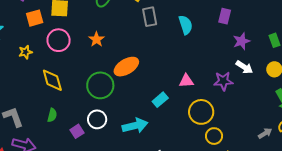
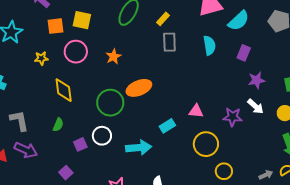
cyan semicircle: (186, 25) -> (209, 45), moved
yellow circle: (214, 136) -> (224, 171), moved

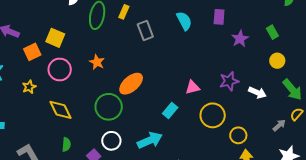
yellow rectangle: (163, 19) -> (124, 12), moved
yellow square: (82, 20) -> (55, 38), turned 30
white arrow: (255, 106) -> (257, 93), moved

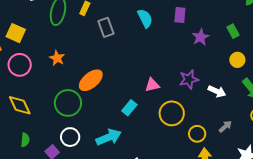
gray arrow: (279, 125) -> (225, 126), moved

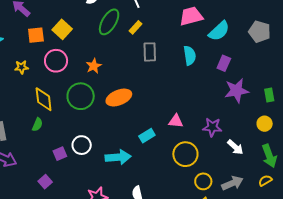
purple star: (201, 37) -> (237, 91), size x1.4
green circle: (68, 103) -> (81, 96), moved
gray arrow: (225, 126) -> (232, 183), size x1.5
green semicircle: (25, 140) -> (37, 125), moved

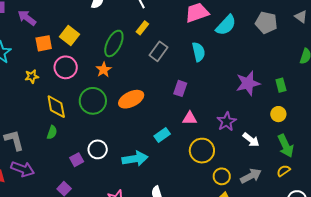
green ellipse: (109, 22) -> (114, 43), moved
gray rectangle: (150, 52) -> (158, 51), turned 42
purple rectangle: (224, 63) -> (180, 88), moved
purple star: (212, 127) -> (227, 122), turned -30

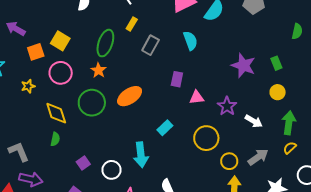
purple star: (248, 83) -> (243, 66), turned -30
pink triangle: (190, 118) -> (197, 97), moved
green arrow: (286, 146) -> (289, 123), turned -140
white circle: (98, 149) -> (112, 170), moved
cyan arrow: (135, 159) -> (141, 155), turned 100

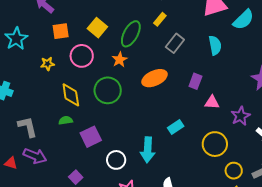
yellow square: (60, 41) -> (97, 28), moved
orange ellipse: (130, 96) -> (155, 78), moved
green semicircle: (55, 139) -> (66, 120), turned -120
purple square: (83, 163) -> (91, 137), moved, size x1.5

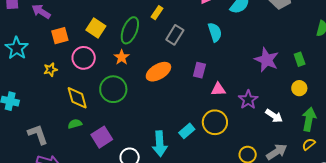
cyan rectangle: (176, 127) -> (187, 131), moved
yellow circle: (215, 144) -> (215, 122), moved

